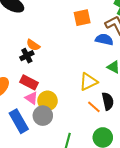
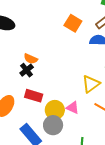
orange square: (82, 18) -> (73, 23), turned -36
pink triangle: (31, 98) -> (73, 108), moved

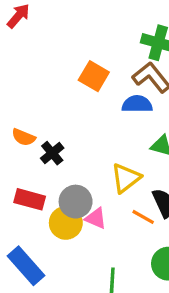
black cross: (27, 70) -> (52, 153), moved
gray circle: (53, 125) -> (76, 202), moved

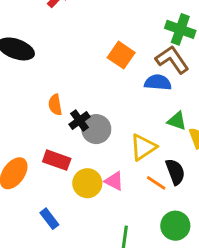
orange semicircle: (24, 137) -> (55, 105), turned 54
gray circle: (76, 202) -> (96, 129), moved
blue rectangle: (26, 266) -> (49, 219), size x0.6

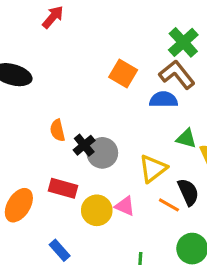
green cross: (180, 29) -> (183, 42), turned 32

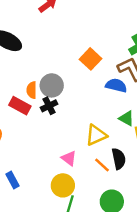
gray circle: (102, 153) -> (52, 85), moved
red rectangle: (63, 188) -> (20, 106), moved
yellow circle: (97, 210) -> (63, 185), moved

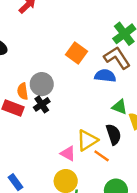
yellow triangle: (96, 135) -> (87, 140), moved
black semicircle: (119, 159) -> (114, 134), moved

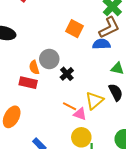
brown L-shape: (117, 58) -> (109, 28), turned 105
black cross: (42, 104) -> (67, 74), moved
orange line: (102, 156) -> (70, 106), moved

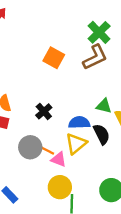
blue semicircle: (101, 44) -> (79, 123), moved
gray circle: (49, 59) -> (30, 147), moved

